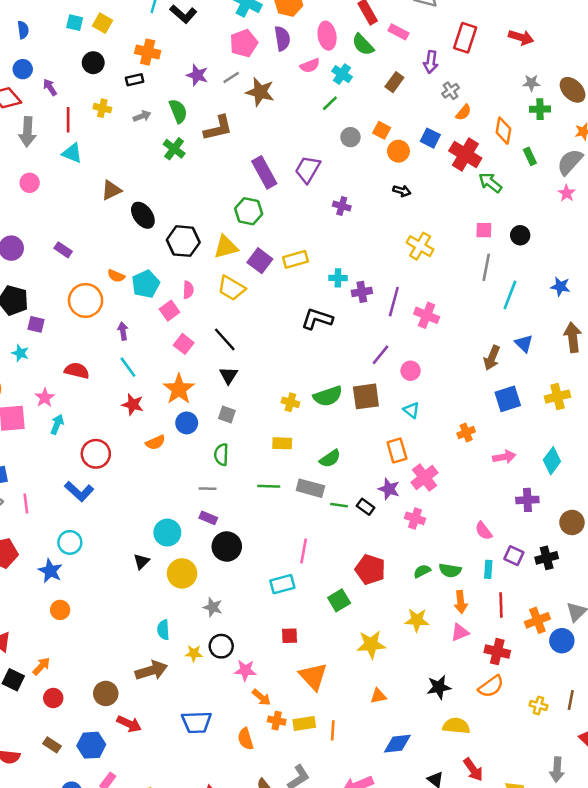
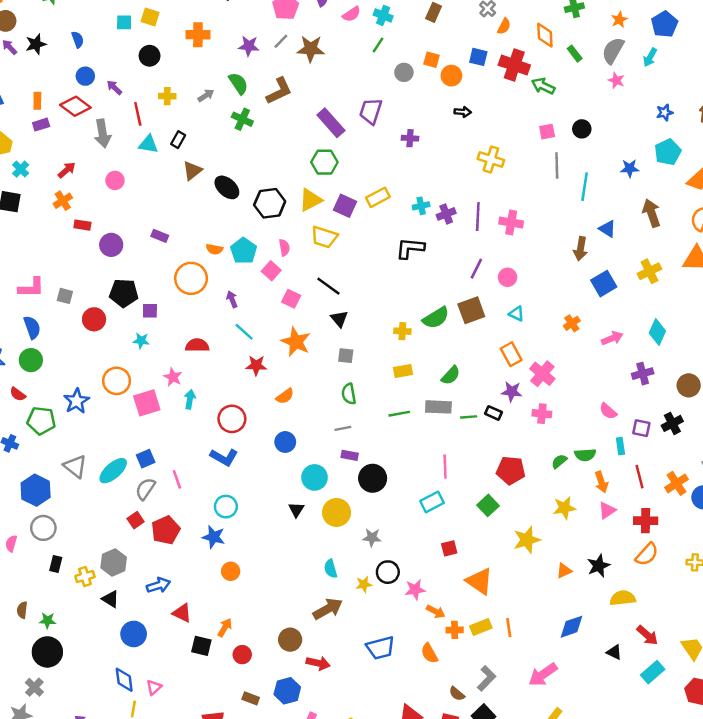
black rectangle: (135, 80) -> (178, 140), moved, turned -35
blue circle: (187, 423) -> (285, 442), moved
orange triangle: (378, 696) -> (564, 571), moved

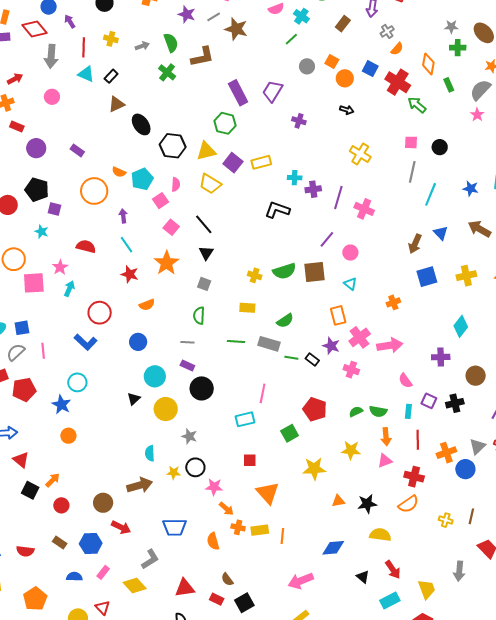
brown arrow: (651, 213) -> (479, 229), turned -55
pink arrow: (612, 338) -> (390, 345), moved, size x1.4
gray L-shape: (487, 678) -> (150, 559), moved

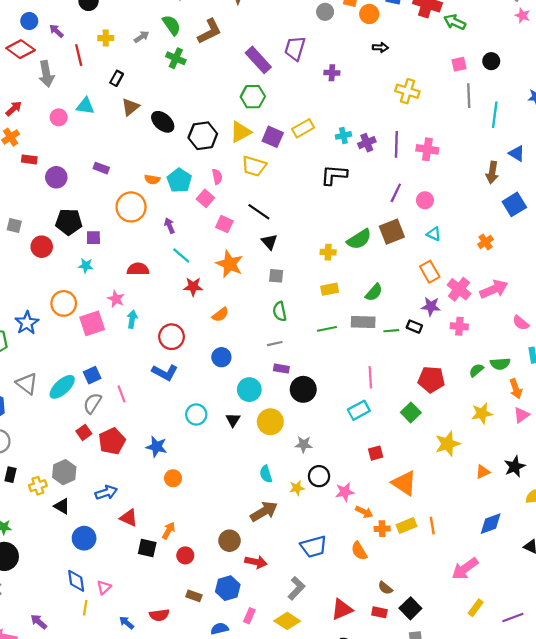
cyan triangle: (86, 74) -> (85, 106), moved
cyan circle: (77, 382) -> (196, 414), moved

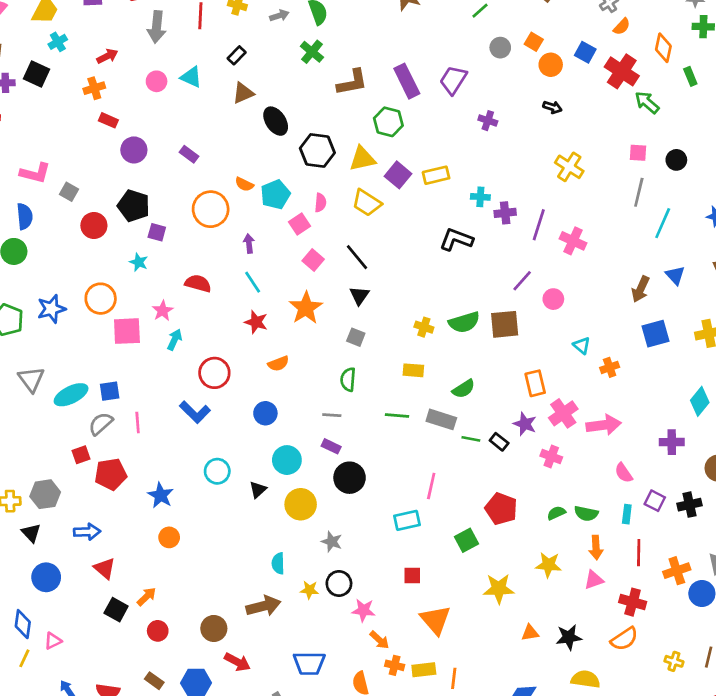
brown L-shape: (209, 31) -> (352, 82), moved
cyan triangle: (434, 234) -> (582, 345), moved

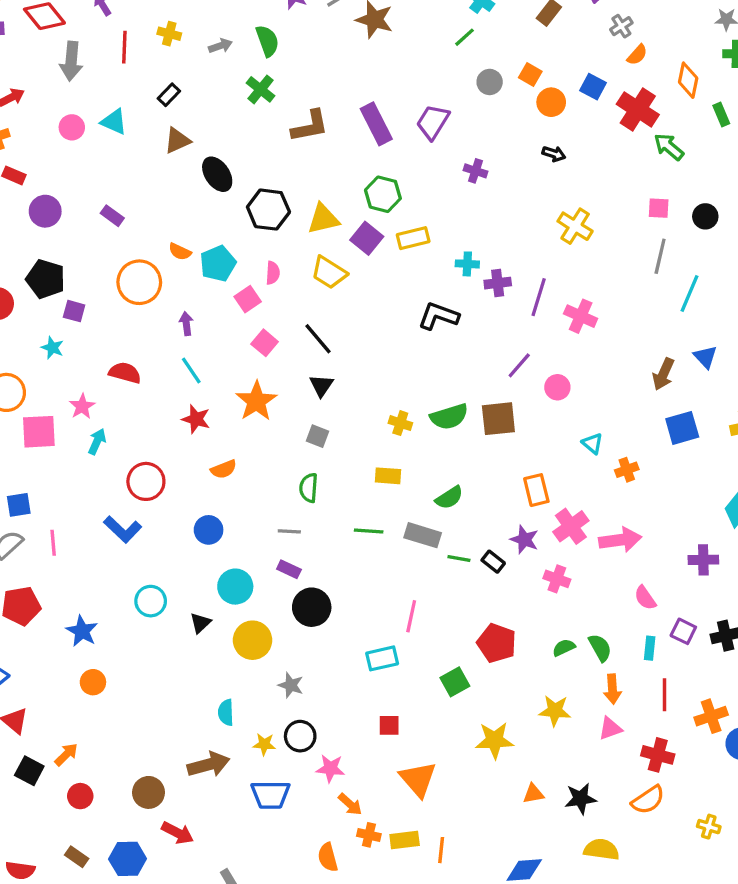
green hexagon: (388, 122) -> (383, 194), moved
green semicircle: (586, 513) -> (600, 648), turned -130
blue trapezoid: (309, 663) -> (270, 795), moved

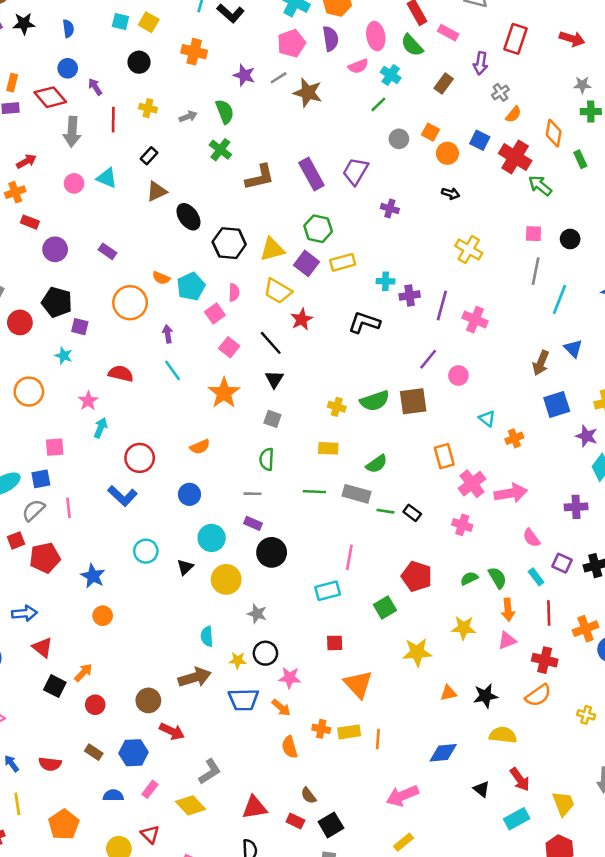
red star: (196, 419) -> (302, 319), moved, turned 30
pink square: (39, 432) -> (55, 447), moved, size x0.7
purple star: (524, 540) -> (587, 436), moved
cyan rectangle: (650, 648) -> (536, 577), turned -42
orange arrow: (350, 804) -> (281, 708), moved

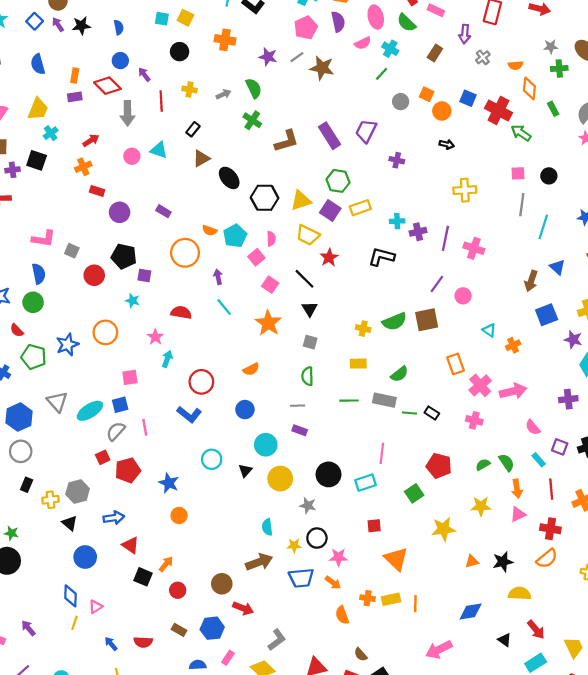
orange semicircle: (513, 114) -> (516, 65), moved, turned 48
yellow cross: (469, 249) -> (465, 190), turned -30
black circle: (272, 552) -> (328, 474), moved

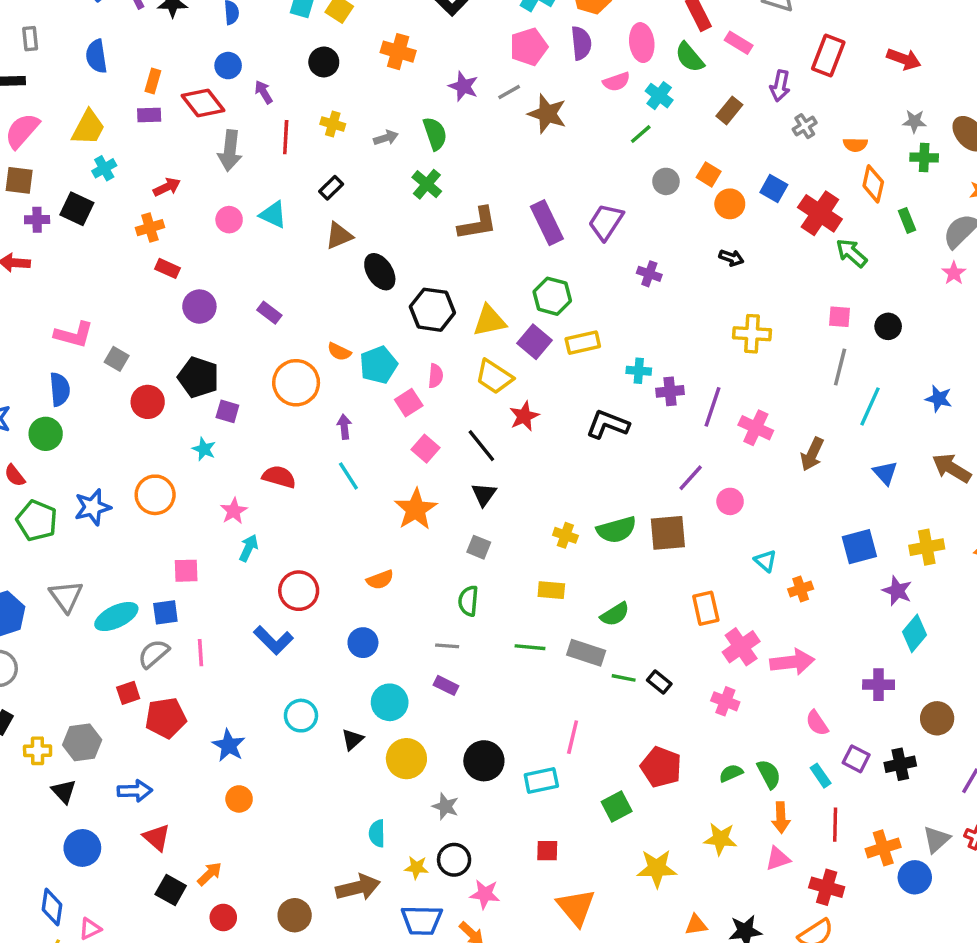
brown arrow: (531, 281) -> (812, 454), moved

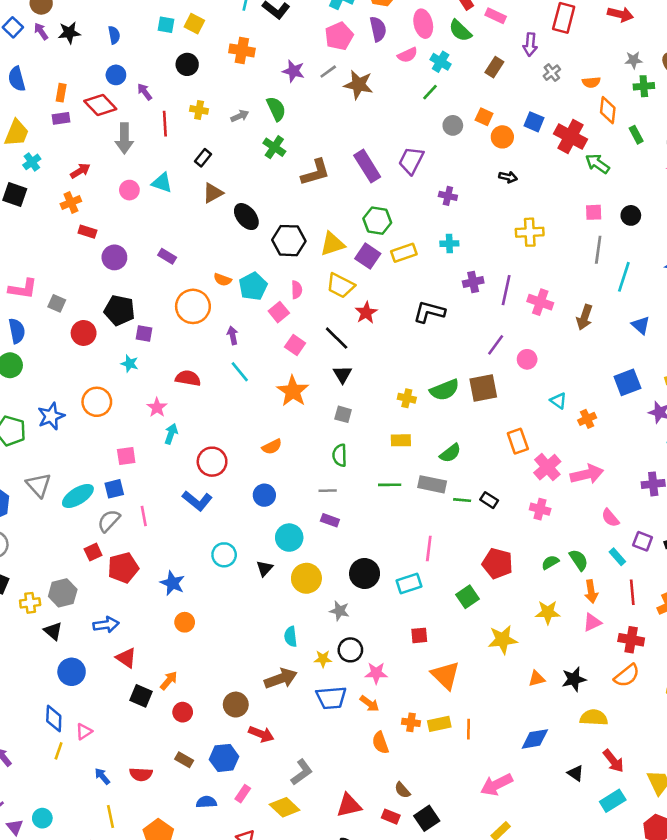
cyan cross: (639, 371) -> (449, 244), moved

